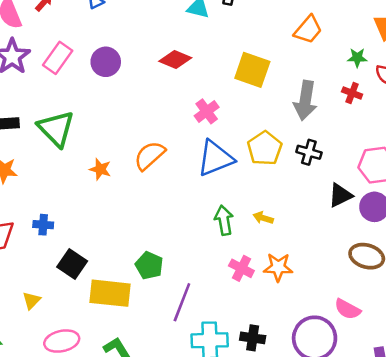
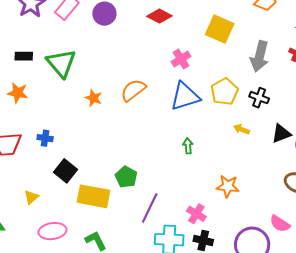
yellow arrow: (263, 218) -> (241, 129), moved
green arrow: (224, 220) -> (188, 146), size x0.7
pink cross: (241, 268) -> (196, 214), moved

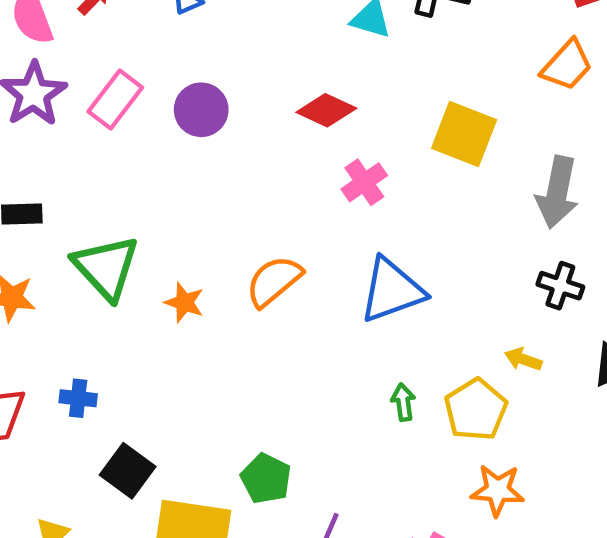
pink cross: (181, 59) -> (364, 182), moved
green triangle: (61, 63) -> (106, 267), moved
yellow pentagon: (224, 92) -> (476, 410), moved

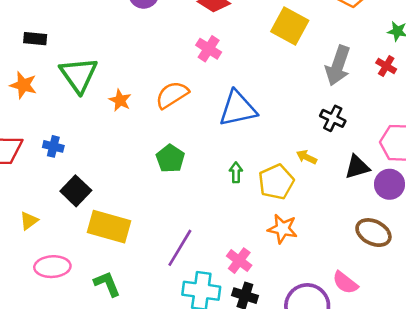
pink cross: (364, 182) -> (209, 49), moved, turned -30
green pentagon: (266, 479) -> (170, 159), moved

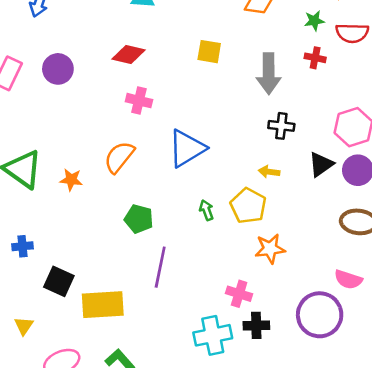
yellow square: (290, 26) -> (209, 52), size x0.7
purple line: (180, 248) -> (160, 267), moved

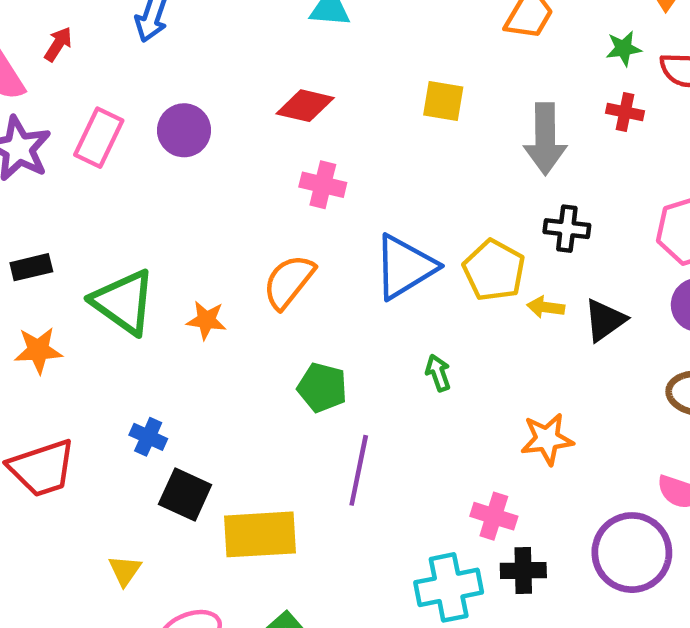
black triangle: (321, 164) -> (605, 320), moved
yellow pentagon: (248, 206) -> (494, 270), moved
blue cross: (22, 246) -> (148, 437), moved, turned 30

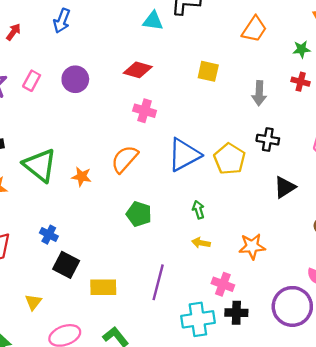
pink rectangle: (99, 138) -> (32, 81), size x0.7
gray arrow: (545, 139) -> (259, 93), size x0.7
yellow arrow: (546, 307) -> (201, 243), moved
purple line: (359, 470) -> (158, 282), moved
yellow rectangle: (260, 534) -> (103, 287), size x0.7

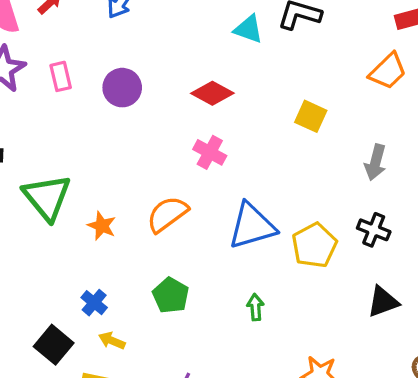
pink rectangle: (32, 81) -> (61, 76), turned -54
blue cross: (49, 235) -> (94, 303), moved
yellow arrow: (201, 243) -> (112, 341), moved

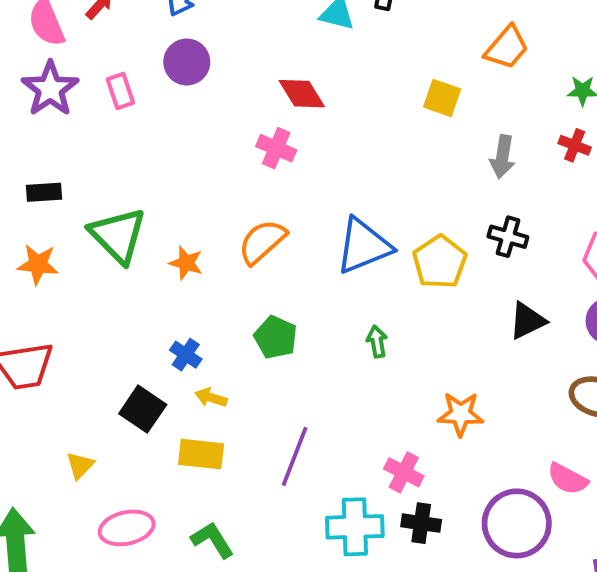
purple circle: (122, 88) -> (187, 62), moved
red diamond: (212, 93) -> (302, 94), turned 36
yellow square: (311, 116) -> (442, 98), moved
pink cross: (210, 152) -> (276, 148), moved

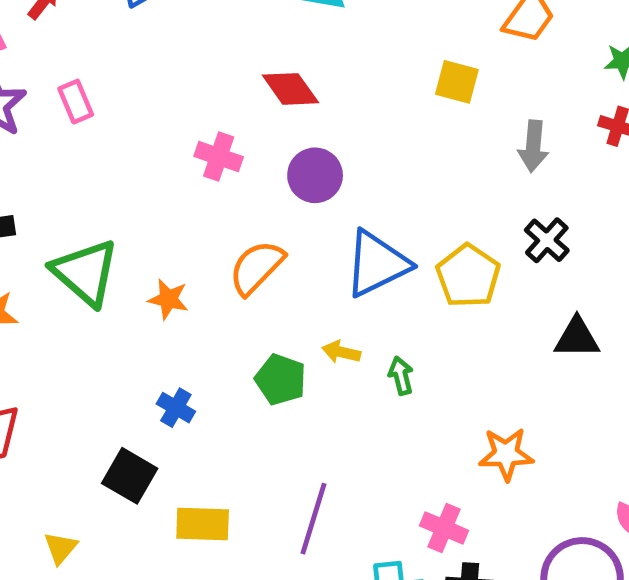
purple circle: (187, 62) -> (315, 175), moved
pink cross: (276, 148) -> (219, 157), moved
black cross: (508, 237) -> (547, 240), turned 30
black triangle: (527, 321) -> (577, 338), turned 30
yellow arrow: (211, 398) -> (341, 352), moved

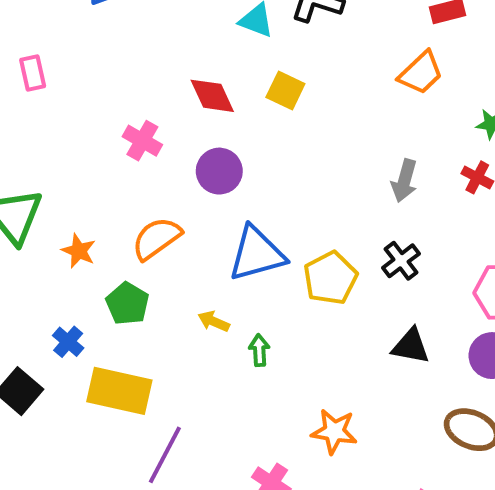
yellow square: (457, 82) -> (285, 91), moved
green pentagon: (281, 379) -> (127, 304), moved
yellow rectangle: (203, 524) -> (119, 391), moved, size x1.4

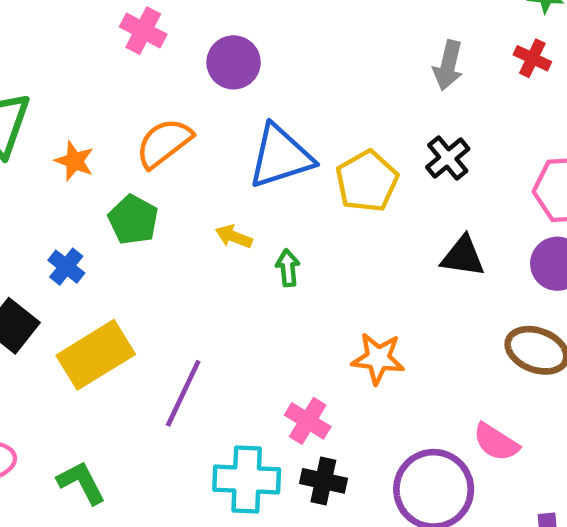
yellow rectangle: (119, 391) -> (96, 355), moved, turned -42

